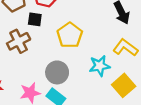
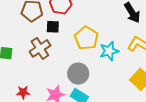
cyan star: (100, 66) -> (109, 51), moved

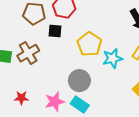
brown cross: (40, 48) -> (28, 53), moved

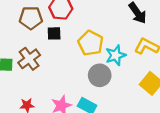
gray circle: (79, 81) -> (100, 75), moved

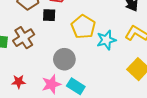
gray circle: (100, 75) -> (64, 59), moved

